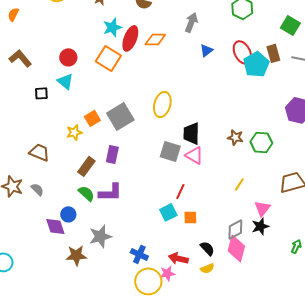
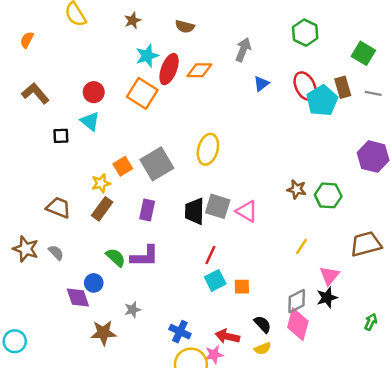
black trapezoid: (191, 133) -> (195, 211), moved
brown rectangle: (86, 166) -> (102, 209), moved
red line: (180, 191) -> (210, 255), moved
gray star: (100, 236) -> (133, 310), size x0.6

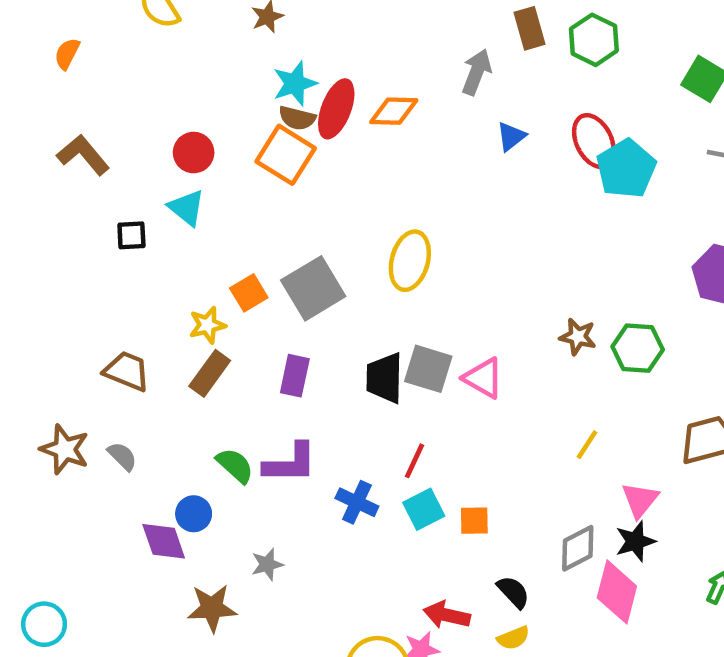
brown semicircle: (185, 27) -> (297, 118), moved
brown rectangle: (343, 87) -> (529, 28), moved
pink diamond: (298, 324) -> (617, 592), moved
blue cross: (180, 332) -> (357, 502), moved

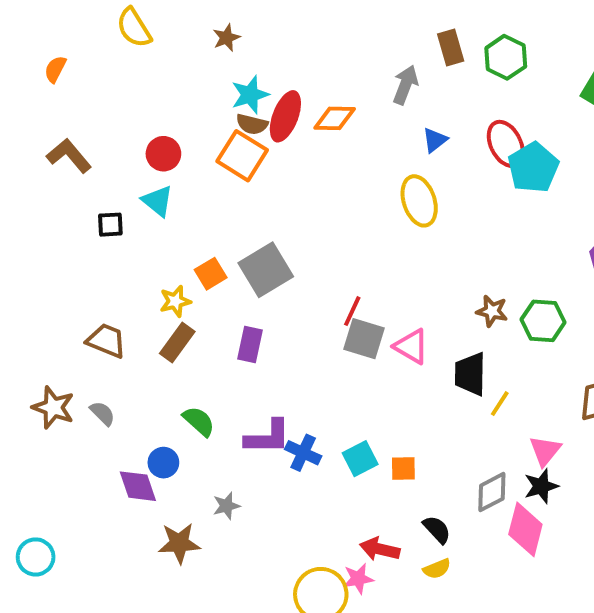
yellow ellipse: (410, 261) -> (419, 201), moved, turned -33
black trapezoid: (385, 378) -> (470, 374), moved
red line: (414, 461) -> (352, 311), moved
purple L-shape: (290, 463) -> (268, 437), moved

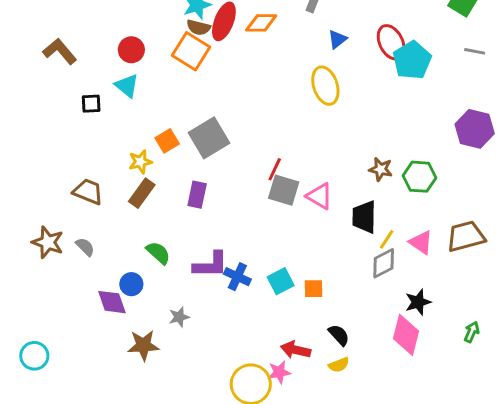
pink triangle: (545, 451) -> (421, 242), moved, turned -35
gray diamond: (492, 492) -> (384, 263), moved

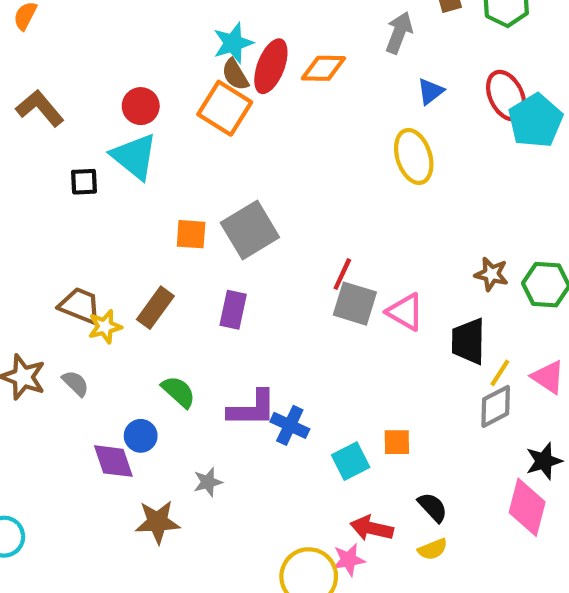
brown semicircle: (199, 27) -> (235, 75), turned 45
cyan triangle: (127, 86) -> (134, 156), size x1.4
orange square: (167, 141) -> (191, 234), turned 35
yellow star: (140, 162) -> (105, 327), moved
cyan square: (281, 281) -> (351, 461), moved

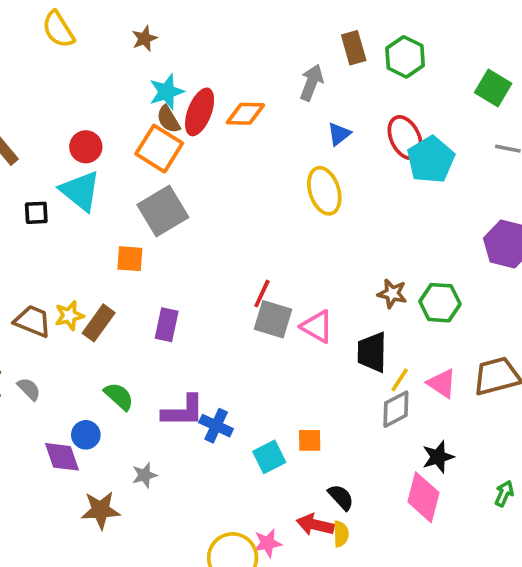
gray square: (250, 230) -> (163, 211), moved
yellow star: (105, 327) -> (69, 316), moved
red arrow: (372, 528) -> (315, 525), moved
yellow semicircle: (433, 549) -> (341, 534), turned -70

